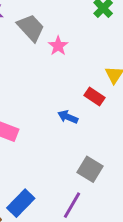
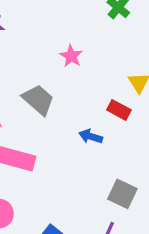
gray trapezoid: (31, 28) -> (38, 100), moved

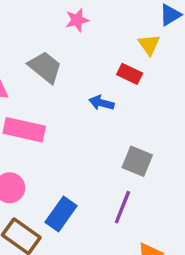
pink star: (71, 56) -> (77, 20), turned 30

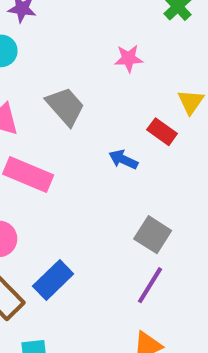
pink star: (77, 20) -> (129, 59), moved
purple line: (122, 207) -> (150, 285), moved

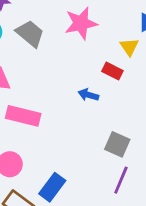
pink star: (129, 59) -> (81, 23), size x1.6
gray trapezoid: (65, 106) -> (30, 34), moved

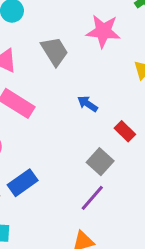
gray trapezoid: (30, 34) -> (55, 51), moved
red rectangle: (112, 71) -> (125, 131), moved

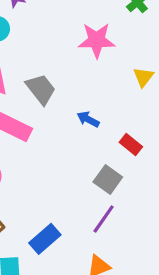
gray trapezoid: (55, 51) -> (41, 89), moved
blue rectangle: (23, 183) -> (45, 239), moved

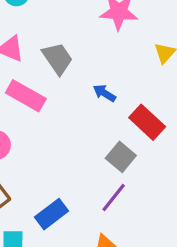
red rectangle: (131, 144) -> (147, 122), size x1.5

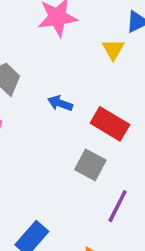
purple line: (114, 198) -> (118, 206), moved

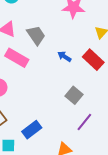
red rectangle: (110, 124) -> (93, 60), moved

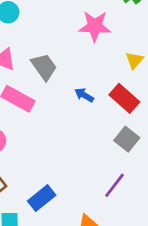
gray square: (74, 95) -> (127, 139), moved

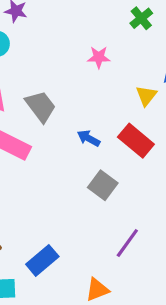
pink star: (95, 26) -> (99, 57), size x0.6
gray square: (127, 139) -> (103, 185), moved

